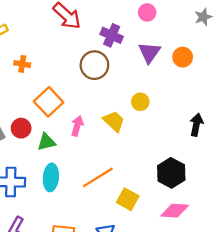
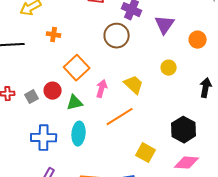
orange circle: (183, 57) -> (198, 40), moved
yellow circle: (140, 102) -> (169, 68), moved
orange line: (98, 177) -> (120, 117), moved

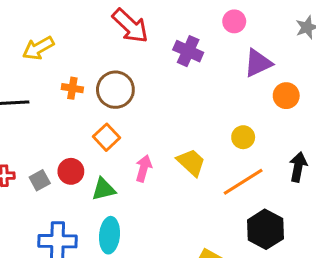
purple triangle: (165, 25) -> (258, 63), moved, turned 30
brown circle: (117, 36) -> (115, 90), moved
orange square: (77, 68) -> (107, 137), size x0.7
orange line: (120, 117) -> (243, 182), moved

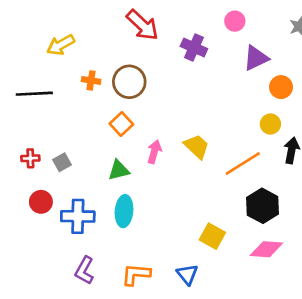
yellow circle: (243, 137) -> (270, 124), moved
red circle: (71, 171) -> (41, 202), moved

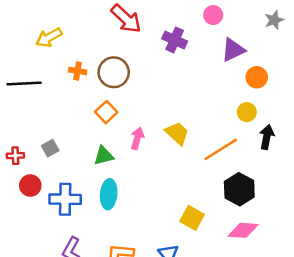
red cross: (30, 158) -> (15, 156), moved

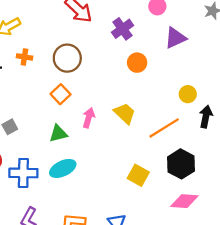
purple cross: (175, 40) -> (122, 29), turned 30
orange cross: (78, 71) -> (24, 57), moved
orange circle: (257, 77) -> (137, 63), moved
cyan ellipse: (109, 194) -> (63, 168), turned 60
yellow square: (192, 218) -> (138, 175), moved

